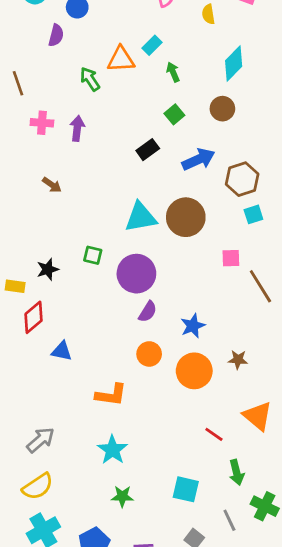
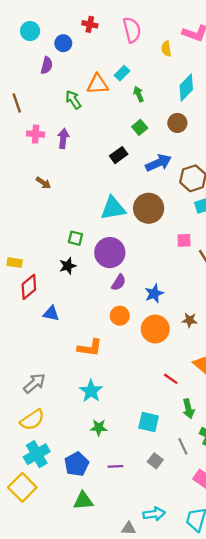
black star: (48, 269) -> (68, 266), moved

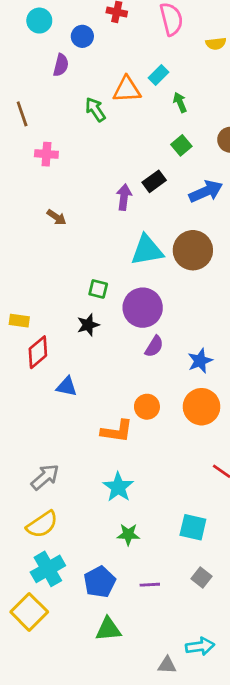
yellow semicircle: (166, 49) -> (216, 44), turned -88
purple arrow: (63, 138) -> (124, 197), moved
orange circle: (120, 316) -> (147, 407), moved

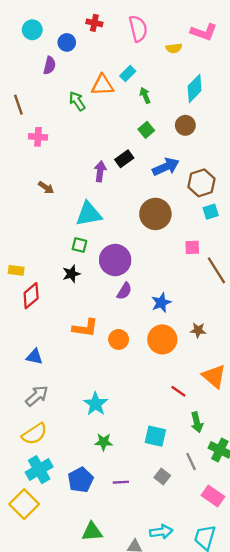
cyan triangle: (147, 250) -> (89, 214), moved
blue triangle: (67, 387) -> (35, 357), moved
orange L-shape: (117, 431) -> (85, 328), moved
green triangle: (108, 629) -> (92, 532), moved

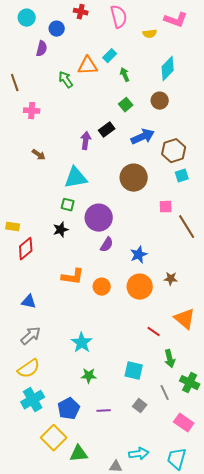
yellow square: (24, 504) -> (54, 438), moved

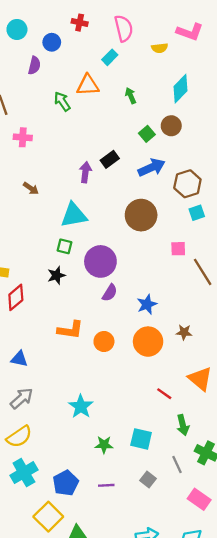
cyan rectangle: (110, 56) -> (110, 57), moved
green square: (126, 105) -> (147, 134), moved
green star: (89, 376) -> (104, 445), moved

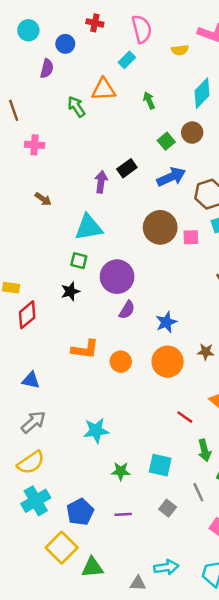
pink square: (178, 249) -> (191, 237), moved
cyan star: (81, 406) -> (96, 431), turned 30

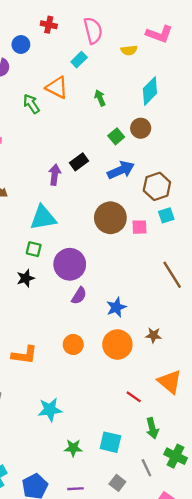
orange triangle: (103, 89) -> (57, 88), turned 30
orange L-shape: (85, 349) -> (24, 355), moved

